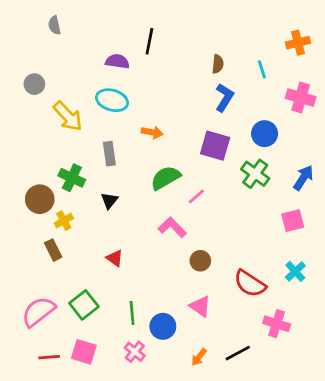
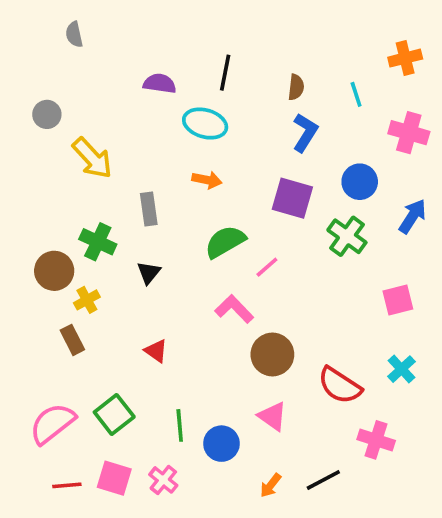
black line: (149, 41) -> (225, 73), moved
cyan ellipse: (112, 100) -> (205, 124), moved
blue arrow: (303, 178) -> (412, 216), moved
brown circle: (200, 261) -> (272, 354), size x1.5
pink cross: (135, 352) -> (163, 480), moved

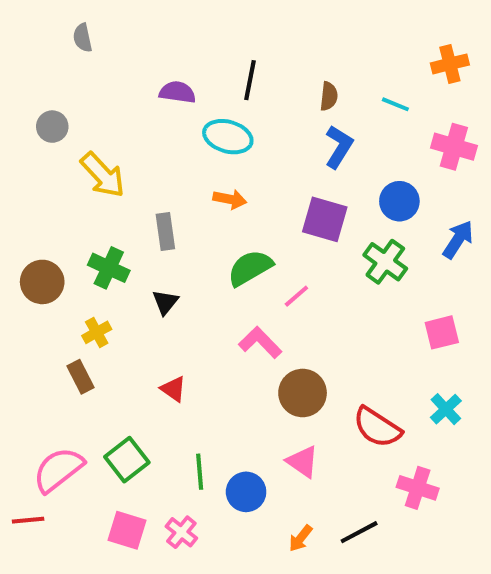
cyan line: (356, 94) -> (395, 104), turned -50
brown circle: (54, 271) -> (42, 282), moved
red line: (67, 485) -> (28, 520), moved

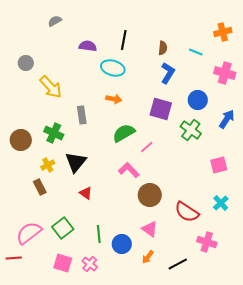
gray semicircle: (83, 38) -> (55, 21), moved, turned 72
black triangle: (165, 302) -> (76, 162), moved, size x1.6
orange arrow: (301, 538) -> (148, 257), moved

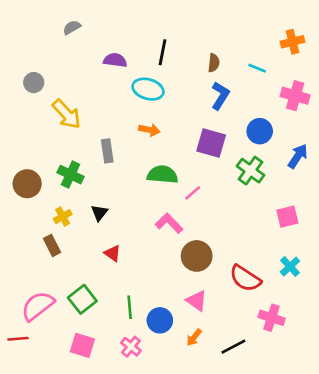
green semicircle: (124, 133) -> (162, 175), turned 35
black triangle: (76, 162) -> (99, 213), size x0.6
pink cross: (90, 264) -> (131, 347), moved

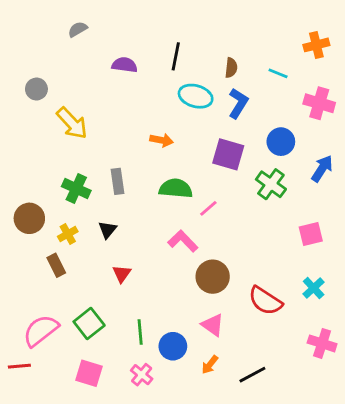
cyan ellipse: (148, 89) -> (196, 96), moved
gray rectangle: (107, 151) -> (117, 181), moved
brown circle: (27, 184) -> (29, 218), moved
red triangle: (113, 253) -> (122, 274), turned 30
pink cross: (272, 318) -> (322, 343), moved

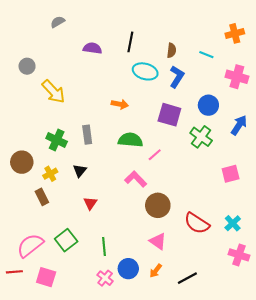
cyan cross: (314, 288) -> (233, 223), moved
blue circle: (173, 346) -> (128, 269), moved
pink square: (89, 373) -> (46, 277), moved

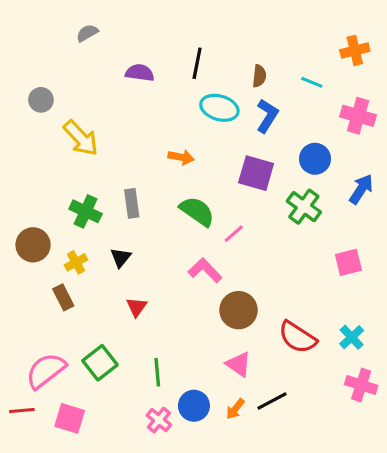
green semicircle: (130, 140) -> (197, 211), turned 30
black line: (187, 278) -> (272, 401), moved

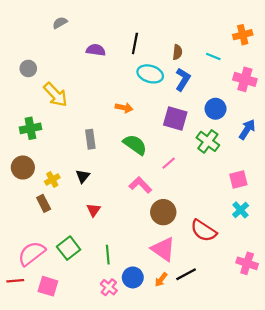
green cross: (86, 211) -> (30, 128), moved, turned -36
pink line: (234, 234) -> (169, 163), moved
cyan cross: (352, 337) -> (241, 210), moved
pink triangle: (239, 364) -> (163, 249), size x1.4

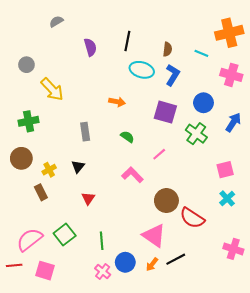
orange cross: (243, 35) -> (229, 33), size x1.5
purple semicircle: (96, 50) -> (90, 47), turned 66
green semicircle: (135, 145) -> (127, 137), size x0.6
brown circle: (163, 212) -> (166, 201), moved

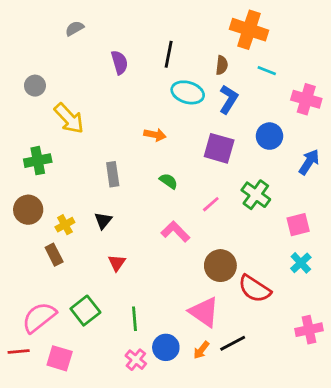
orange cross: (229, 33) -> (249, 30), moved, turned 32
green cross: (196, 134) -> (256, 195), moved
pink cross: (233, 249) -> (309, 330), turned -30

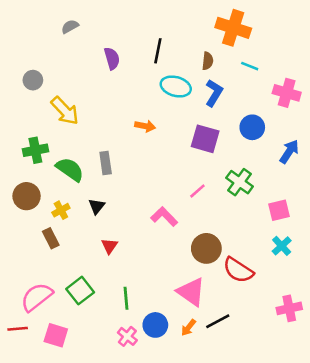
green semicircle: (169, 181) -> (70, 169), moved, size x1.6

